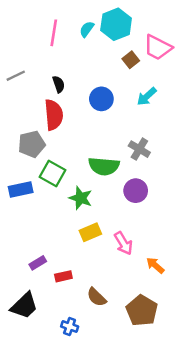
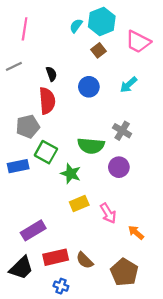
pink line: (54, 33) -> (25, 29), moved
brown square: (131, 60) -> (99, 50), moved
purple rectangle: (38, 263) -> (33, 230), size x1.6
red rectangle: (63, 276) -> (56, 257), moved, size x1.6

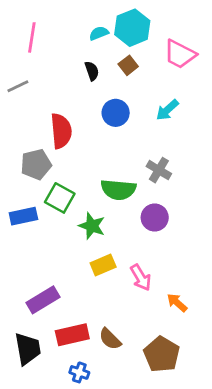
cyan semicircle: (76, 26) -> (99, 33), turned 32
black semicircle: (51, 74) -> (92, 71), moved
black trapezoid: (21, 268) -> (28, 349), turned -56

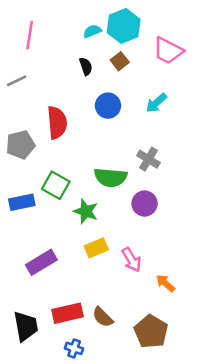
gray pentagon: (36, 164) -> (20, 145), moved
purple rectangle: (43, 300) -> (41, 262), moved

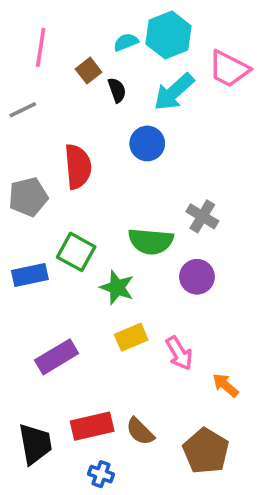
brown square: (120, 61) -> (89, 71), moved
cyan arrow: (156, 103) -> (174, 92), moved, size x1.4

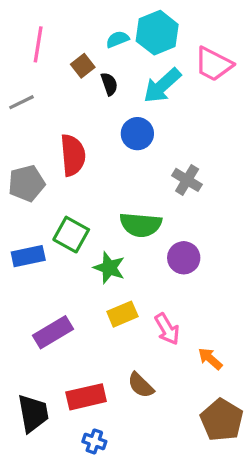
gray cross: (202, 216) -> (187, 180), moved
brown semicircle: (140, 431) -> (141, 385), moved
brown pentagon: (206, 451) -> (222, 420), moved

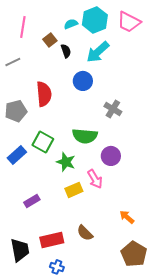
pink trapezoid: (213, 64) -> (129, 22), moved
blue rectangle: (28, 256) -> (17, 155), turned -30
pink arrow: (167, 329) -> (95, 179), moved
purple rectangle: (53, 332) -> (32, 201), size x0.7

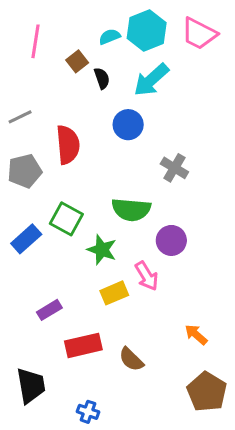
gray line: (13, 62) -> (20, 117), moved
red rectangle: (52, 240) -> (83, 345), moved

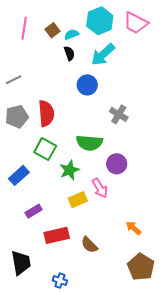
cyan semicircle: (110, 37) -> (71, 34), moved
brown square: (77, 61) -> (53, 30), moved
red semicircle: (68, 145) -> (46, 113), moved
blue rectangle: (26, 239) -> (19, 175), moved
green star: (102, 250) -> (69, 170), turned 30

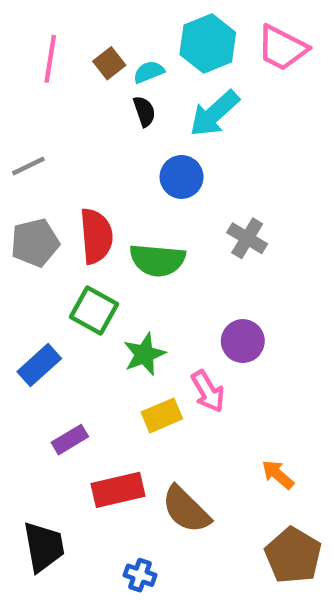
green semicircle: (89, 143) -> (157, 260), moved
brown semicircle: (89, 245) -> (186, 510), size x1.4
blue cross: (60, 281) -> (140, 575), moved

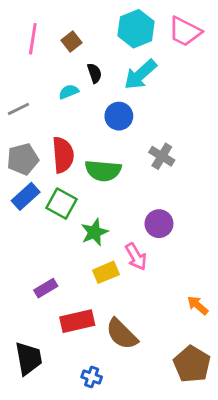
cyan semicircle: (149, 72) -> (69, 92), moved
blue rectangle: (39, 365) -> (26, 196), moved
orange arrow: (278, 475) -> (198, 305), moved

